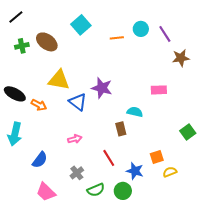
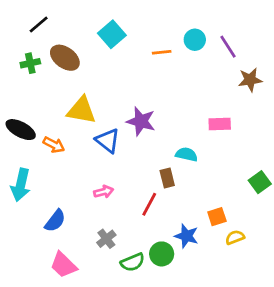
black line: (16, 17) -> (39, 25), moved
red line: (109, 158) -> (149, 204), moved, turned 60
green circle: (123, 191) -> (162, 254), moved

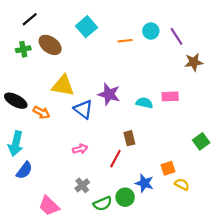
cyan semicircle: (187, 154) -> (144, 103), moved
blue semicircle: (55, 221) -> (24, 170), moved
yellow semicircle: (235, 237) -> (182, 184), turned 48

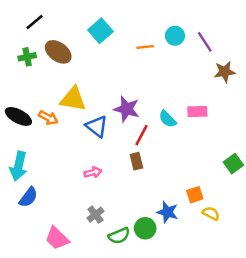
cyan semicircle: (144, 103) -> (167, 119), turned -147
orange arrow: (41, 112) -> (48, 118), moved
brown rectangle: (129, 138) -> (136, 161), moved
red line: (115, 159) -> (141, 135), moved

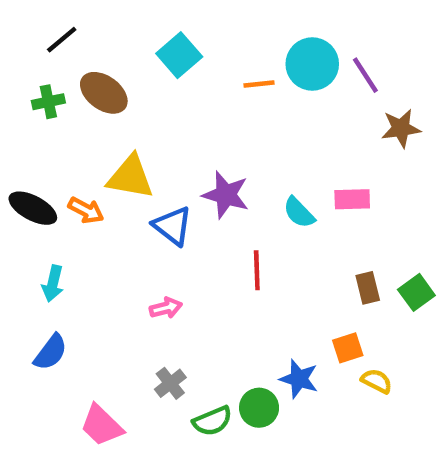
cyan circle: (175, 36) -> (312, 64), size x1.5
red line: (141, 135) -> (257, 270), moved, turned -30
brown rectangle: (136, 161) -> (368, 288), moved
cyan arrow: (18, 166) -> (53, 284), moved, size x0.7

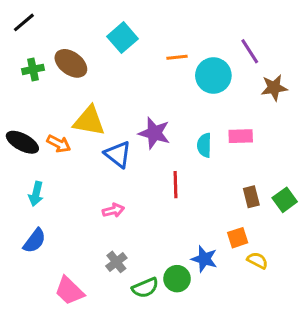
black line: (62, 40) -> (24, 22), moved
cyan circle: (312, 64) -> (213, 76), moved
cyan semicircle: (299, 213) -> (204, 145), turned 45

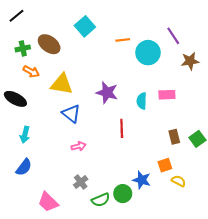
orange arrow: (59, 144) -> (31, 72), moved
blue triangle: (118, 154) -> (71, 114), moved

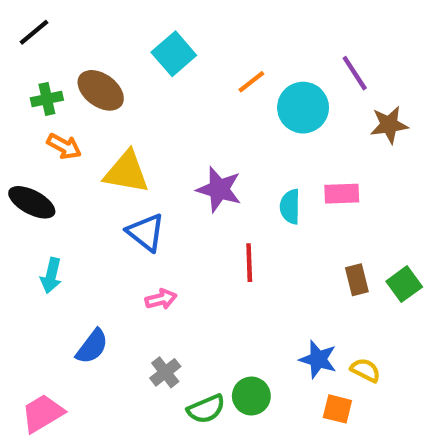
orange line: (123, 40) -> (251, 82), turned -32
orange square: (165, 165) -> (337, 409), moved, turned 32
blue semicircle: (24, 167) -> (92, 346), moved
blue star: (142, 180) -> (318, 359), moved
pink trapezoid: (48, 202) -> (43, 413), moved, turned 105

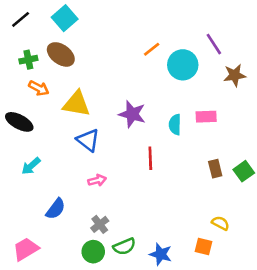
cyan square: (174, 54) -> (65, 18), moved
cyan arrow: (51, 275) -> (31, 166), turned 36
blue star: (318, 359) -> (161, 254), moved
green circle: (251, 396) -> (93, 252), moved

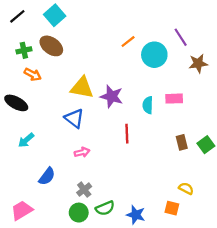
yellow triangle: (76, 104) -> (82, 88), moved

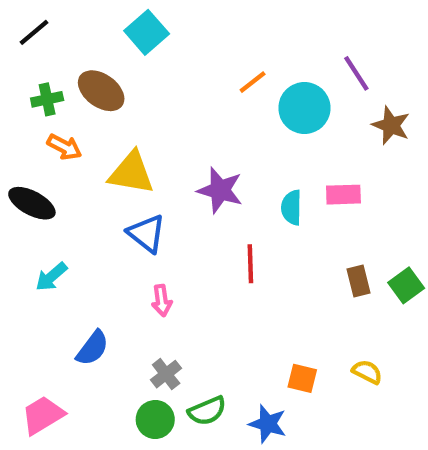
cyan square: (55, 15) -> (147, 32), moved
brown star: (198, 63) -> (391, 125), turned 30
yellow triangle: (82, 88) -> (131, 173), moved
pink arrow: (82, 152) -> (162, 301), turned 96
orange square: (172, 208) -> (302, 378), moved

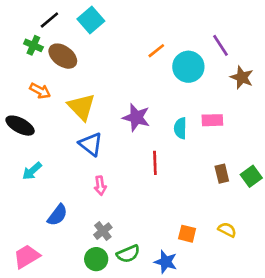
black line: (34, 32) -> (49, 20), moved
green cross: (47, 99) -> (33, 45), moved, turned 36
yellow triangle: (131, 173) -> (81, 107), turned 36

